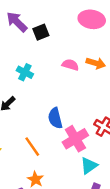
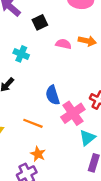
black square: (41, 32) -> (40, 22), moved
orange line: (32, 147) -> (33, 123), turned -30

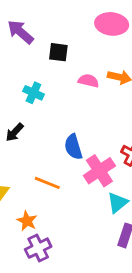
black square: (40, 22) -> (58, 52), turned 32
orange star: (38, 154) -> (27, 221), moved

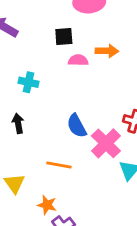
black square: (58, 52) -> (64, 37), moved
black arrow: (15, 132) -> (18, 123), turned 138

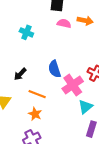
black arrow: (18, 123) -> (20, 74), moved, turned -136
orange star: (47, 205) -> (35, 114), moved

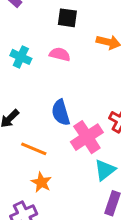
pink semicircle: (64, 23) -> (60, 54), moved
orange star: (35, 114) -> (41, 182), moved

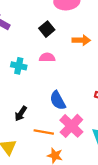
black square: (67, 18) -> (47, 29), turned -35
pink cross: (87, 137) -> (71, 126), moved

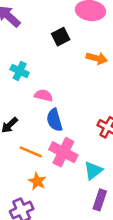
pink semicircle: (47, 57) -> (44, 95), moved
pink cross: (71, 126) -> (63, 152), turned -30

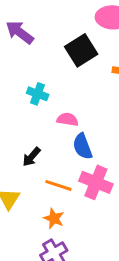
black square: (61, 37) -> (81, 50), size x1.5
orange star: (37, 181) -> (54, 218), moved

